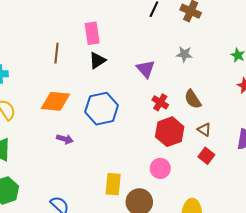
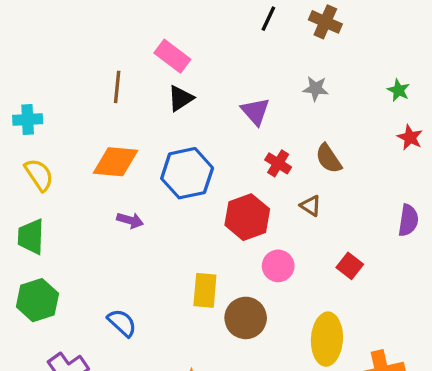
pink rectangle: (92, 33) -> (172, 56), turned -45
brown triangle: (204, 130) -> (311, 206), moved
red hexagon: (170, 132) -> (247, 217), moved
red square: (206, 156) -> (350, 266), moved

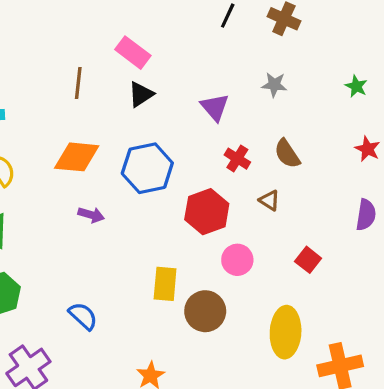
red star: (410, 137) -> (367, 149), moved

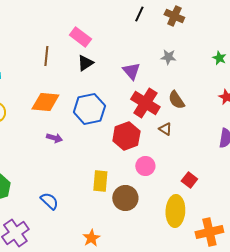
red cross: (237, 159) -> (145, 103), size x1.8
red square: (308, 260) -> (189, 180), moved

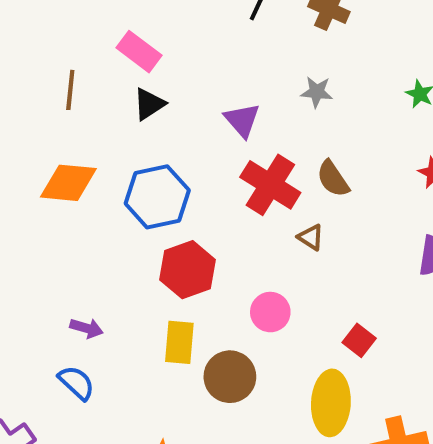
red hexagon: (126, 136) -> (187, 270), moved
purple arrow: (54, 138) -> (87, 328), moved

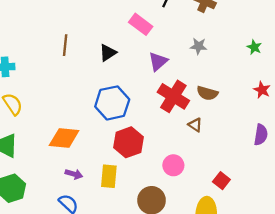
pink rectangle: (139, 52) -> (141, 24), moved
purple triangle: (242, 120) -> (158, 61), turned 30
brown semicircle: (333, 179) -> (207, 93), turned -40
orange diamond: (68, 183) -> (64, 138), moved
yellow rectangle: (179, 342) -> (109, 176), moved

